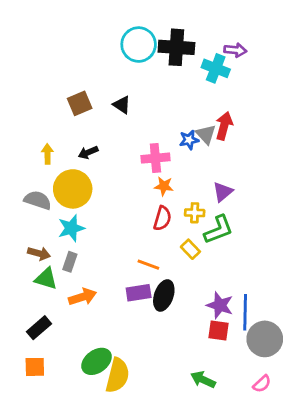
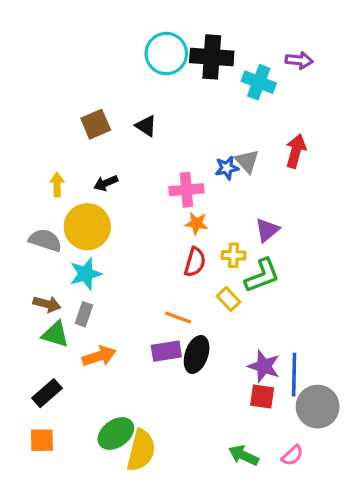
purple arrow: (235, 50) -> (299, 60), moved
red arrow: (224, 126) -> (296, 151), moved
pink semicircle: (262, 384) -> (292, 455), moved

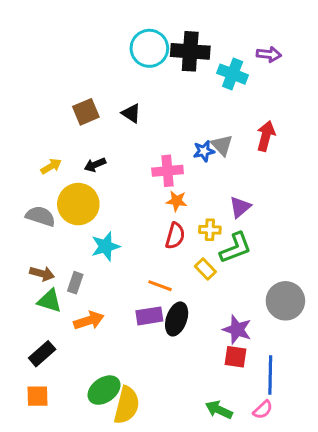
yellow arrow: (57, 185) -> (51, 166), turned 60
cyan star: (86, 274) -> (106, 246), moved
blue line: (294, 375) -> (270, 375), moved
gray circle: (318, 407) -> (285, 301), moved

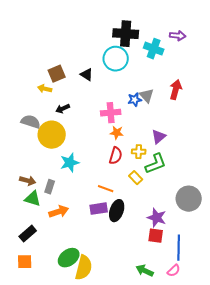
cyan circle: (149, 48) -> (116, 59), moved
yellow arrow: (51, 166) -> (45, 89), moved, turned -136
gray semicircle: (41, 216) -> (31, 122), moved

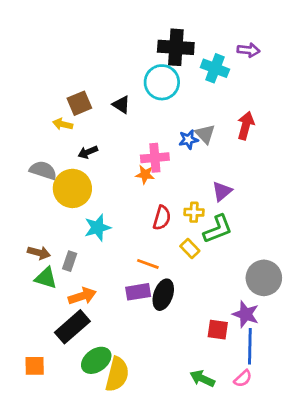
orange star: (117, 133) -> (145, 174), moved
purple star: (157, 218) -> (246, 314), moved
black rectangle: (28, 234) -> (72, 327), moved, size x1.4

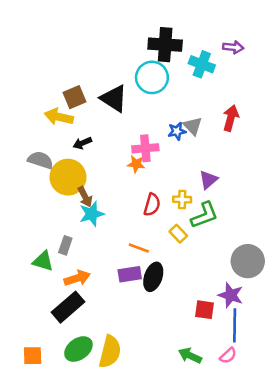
black triangle: (121, 105) -> (114, 98), size x1.6
yellow arrow: (63, 124) -> (59, 117), size x1.5
brown arrow: (39, 253) -> (85, 197), moved, turned 48
green ellipse: (96, 360) -> (78, 349), moved
orange square: (35, 366) -> (33, 356), moved

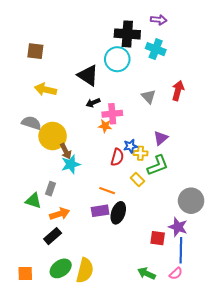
purple arrow: (233, 47) -> (159, 20), moved
brown square: (75, 97) -> (35, 51), moved, turned 30
blue star: (177, 131) -> (130, 146), moved
black arrow: (82, 143) -> (93, 103), moved
black rectangle: (68, 307) -> (53, 236), size x0.7

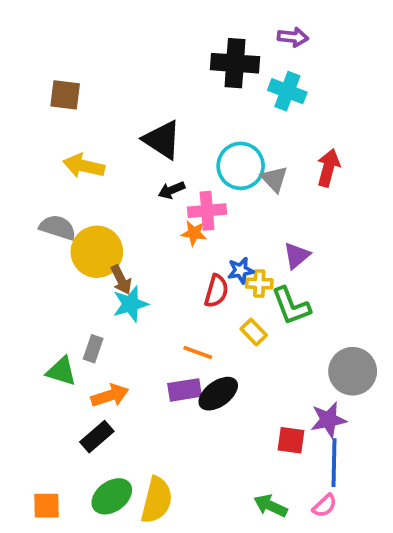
cyan circle: (117, 59) -> (241, 166), moved
green L-shape: (158, 165) -> (291, 306), turned 90
black ellipse: (118, 213) -> (218, 394), turned 35
purple star: (178, 227) -> (328, 420), turned -30

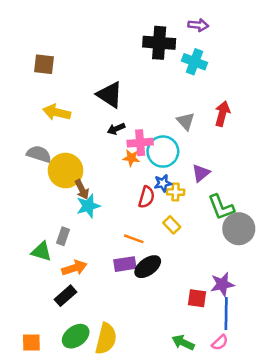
cyan circle: (241, 166) -> (163, 152), moved
green L-shape: (291, 306) -> (221, 207), moved
gray circle: (353, 371) -> (239, 229), moved

